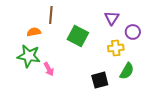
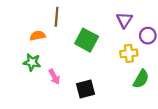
green star: (29, 56) -> (32, 62), size x0.7
black square: (100, 80) -> (85, 89), moved

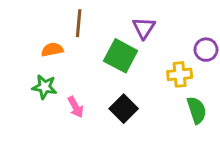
purple triangle: (124, 20) -> (144, 28), moved
green semicircle: (141, 79) -> (197, 110), turned -48
black square: (85, 89) -> (124, 109), moved, turned -30

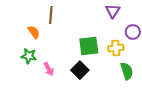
purple triangle: (144, 28) -> (113, 11), moved
orange semicircle: (52, 50) -> (34, 32), turned 64
green square: (121, 56) -> (89, 46), moved, turned -35

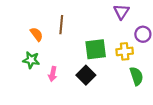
brown line: (51, 15) -> (61, 25), moved
pink arrow: (49, 69) -> (53, 74), turned 40

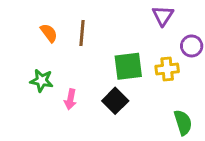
orange semicircle: (37, 34) -> (49, 33), moved
green semicircle: (136, 76) -> (183, 122), moved

